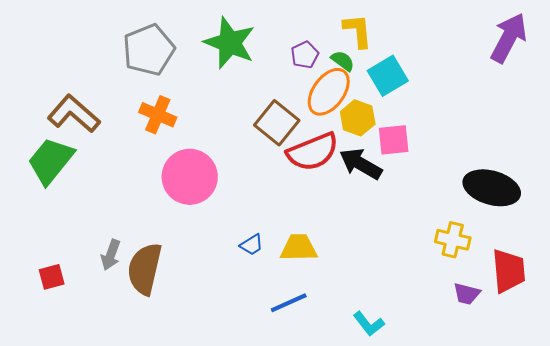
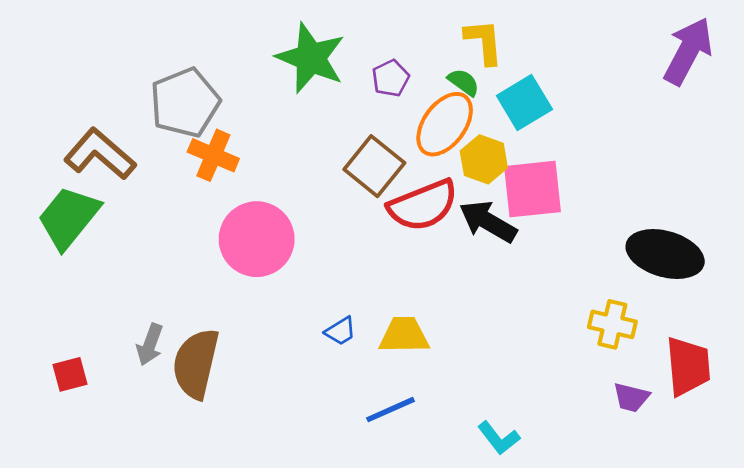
gray pentagon: (149, 50) -> (185, 103), moved
purple pentagon: (305, 55) -> (391, 78), moved
pink square: (394, 140) -> (533, 189), size x1.4

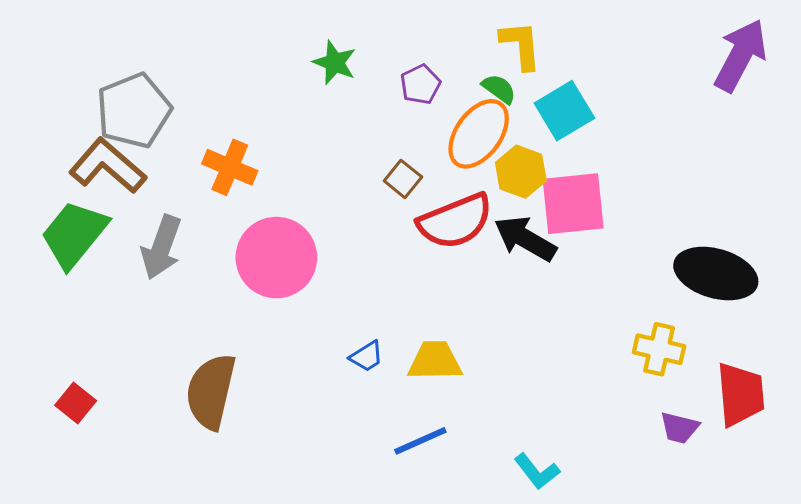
green star: (311, 58) -> (335, 63), size x0.6
gray pentagon: (185, 103) -> (134, 111), moved
brown square: (374, 166) -> (403, 179), size x0.6
gray arrow: (150, 345) -> (161, 247), moved, size x1.4
red square: (70, 374) -> (76, 403), turned -36

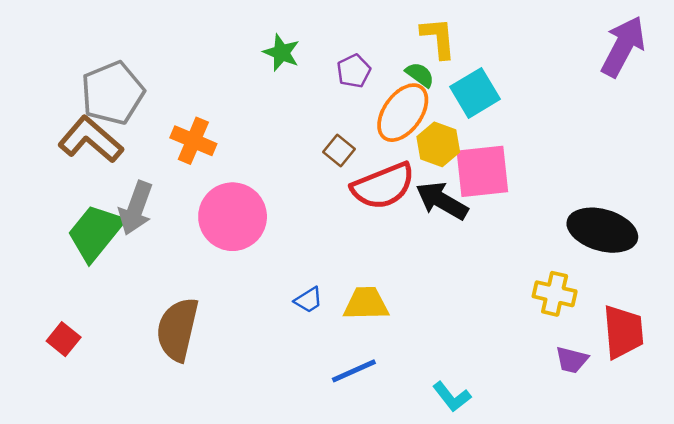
green trapezoid: (74, 234) -> (95, 233), moved

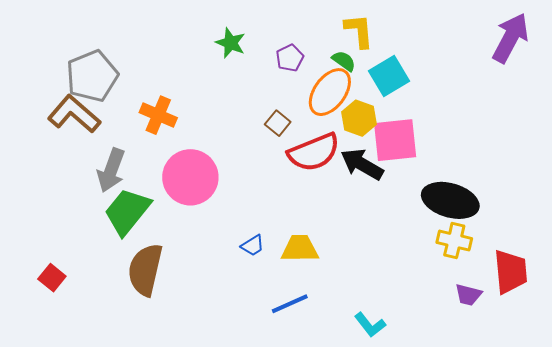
black ellipse: (602, 230) -> (450, 200), moved
green trapezoid: (95, 233) -> (127, 211), moved

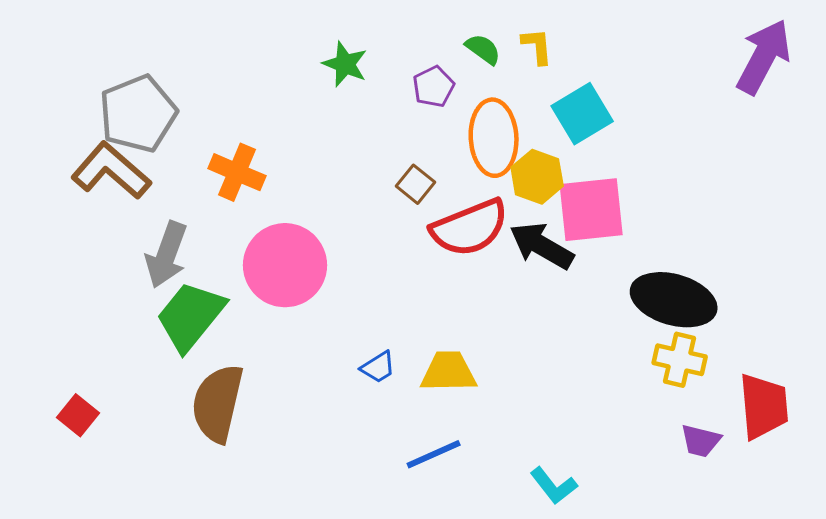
yellow L-shape: (359, 31) -> (537, 46), size x0.7
green semicircle: (344, 61) -> (483, 49), moved
orange ellipse: (330, 92) -> (494, 138), turned -39

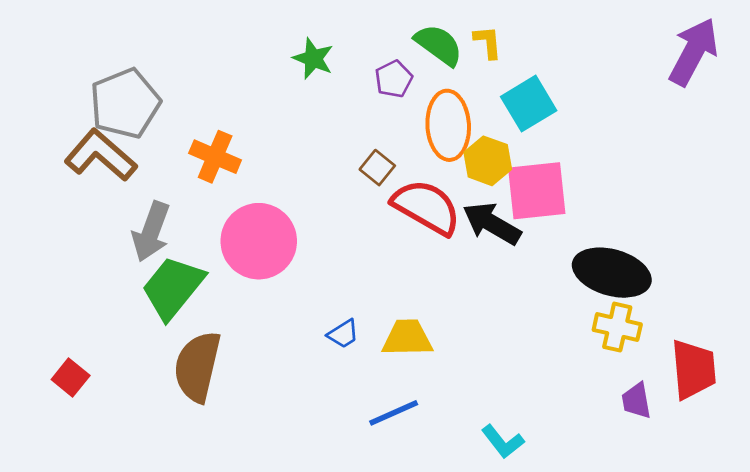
green semicircle: (483, 49) -> (439, 45), size x1.5
red semicircle: (470, 228) -> (426, 207), turned -128
purple trapezoid: (701, 441) -> (636, 401), turned 66

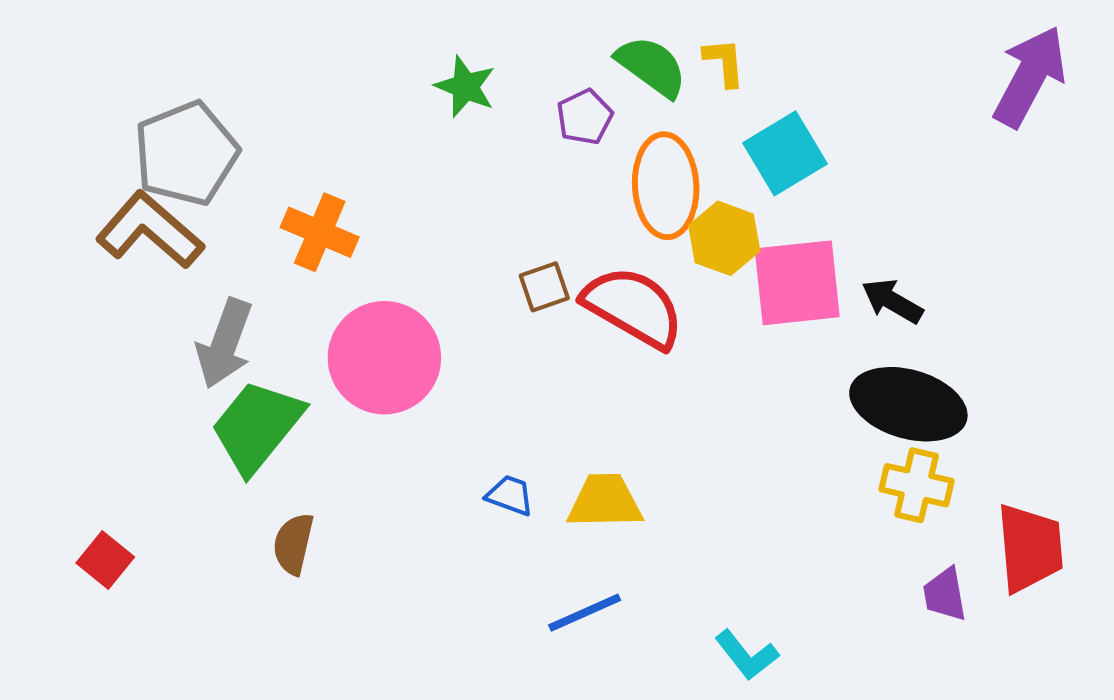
brown square: (377, 168) -> (544, 287), moved, turned 32
black arrow: (492, 223) -> (892, 301), moved, size x0.7
blue trapezoid: (343, 334) -> (510, 495), turned -128
brown semicircle: (197, 367) -> (293, 544), size x0.6

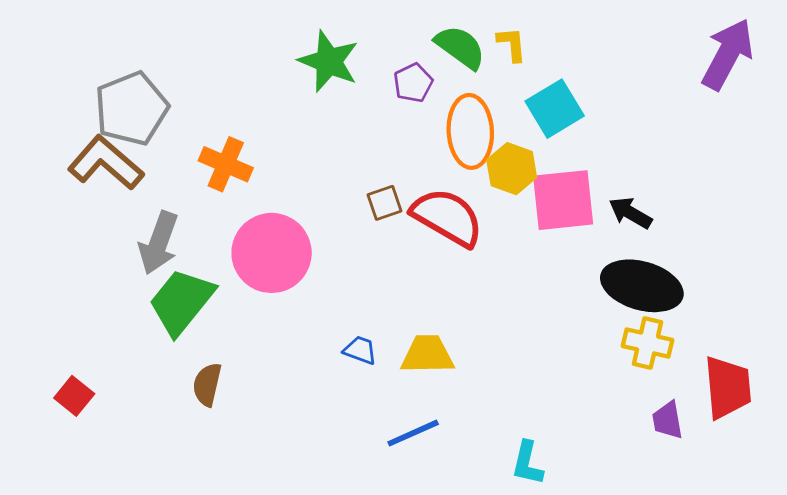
green star: (465, 87) -> (329, 61), size x1.4
cyan L-shape: (747, 655) -> (527, 463), turned 51

